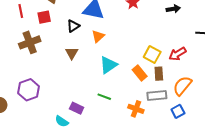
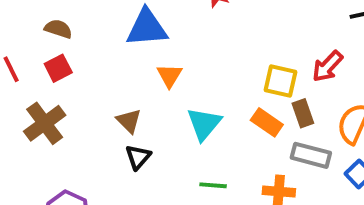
black triangle: (73, 26) -> (138, 157), moved
gray rectangle: (157, 96) -> (311, 155), turned 36

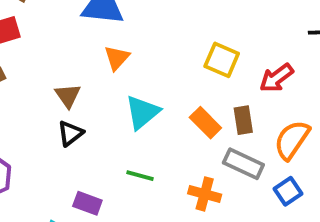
yellow square: (280, 81) -> (222, 60), moved

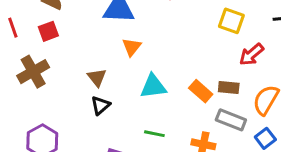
yellow square: (222, 60) -> (231, 21), moved
cyan triangle: (142, 112) -> (153, 86), turned 36
brown rectangle: (243, 120) -> (229, 87), turned -72

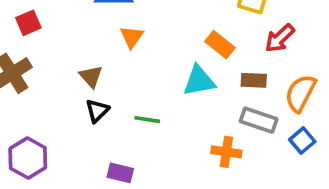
cyan triangle: (153, 86) -> (199, 81), moved
orange rectangle: (201, 91) -> (220, 45), moved
green line: (154, 134) -> (147, 120), moved

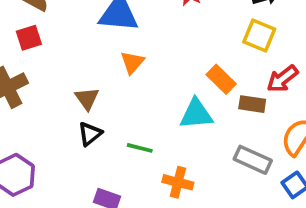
brown rectangle: (254, 80) -> (252, 104), moved
orange cross: (226, 152) -> (178, 182), moved

